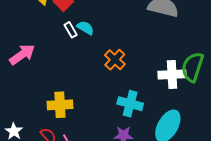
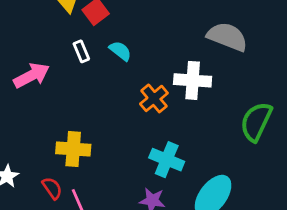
white rectangle: (71, 30) -> (81, 51), moved
white cross: (172, 75) -> (193, 80), moved

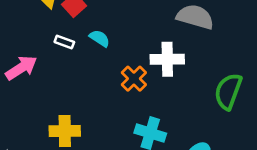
white rectangle: (81, 51) -> (64, 42), turned -42

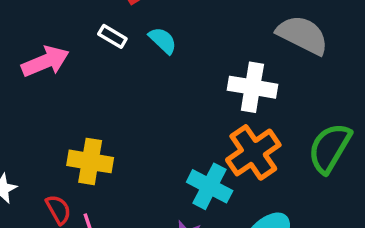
orange cross: (134, 79) -> (253, 152), moved, size x1.4

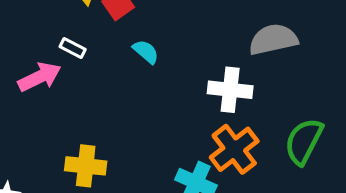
gray semicircle: (303, 35) -> (273, 39), turned -36
white rectangle: (112, 36) -> (73, 48), moved

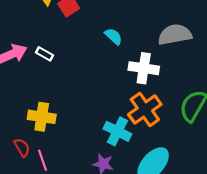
white rectangle: (73, 48) -> (44, 54), moved
cyan semicircle: (146, 52) -> (113, 36), moved

